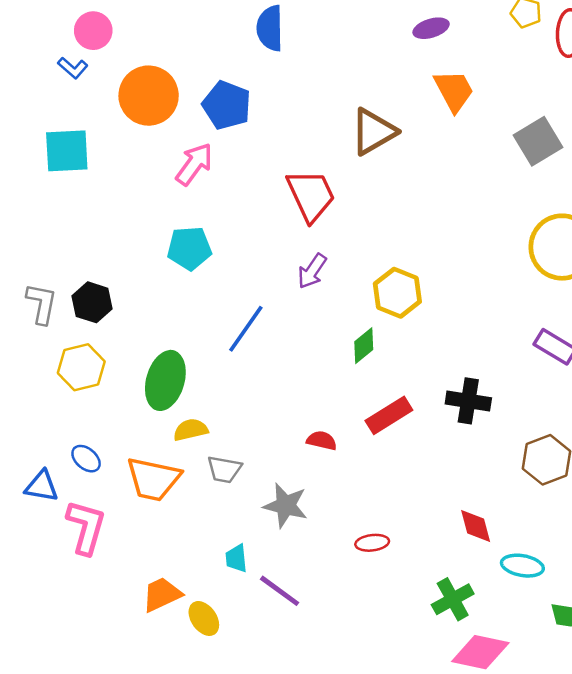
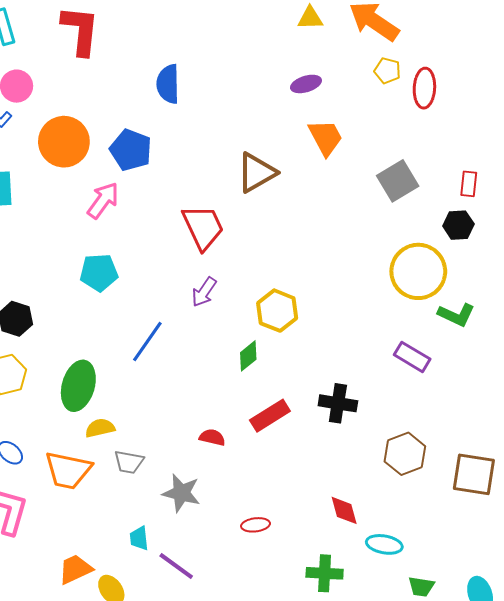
green cross: (453, 599) -> (325, 573), turned 32

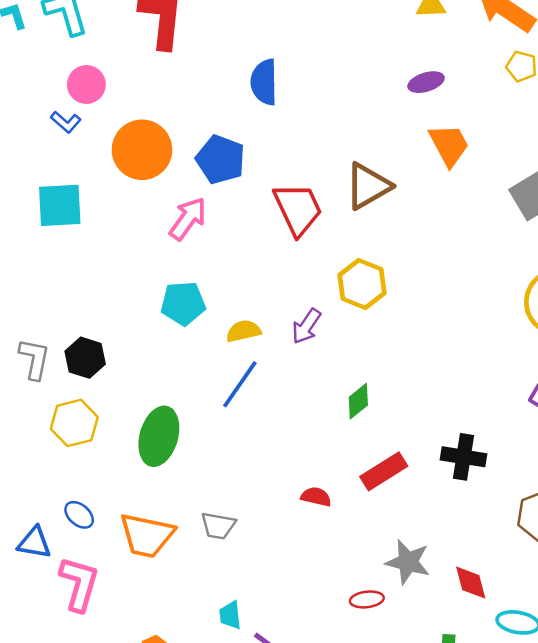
red trapezoid: (203, 227) -> (298, 209), moved
yellow hexagon: (277, 311) -> (362, 284), moved
yellow semicircle: (100, 428) -> (244, 331), moved
gray star: (181, 493) -> (408, 562), moved

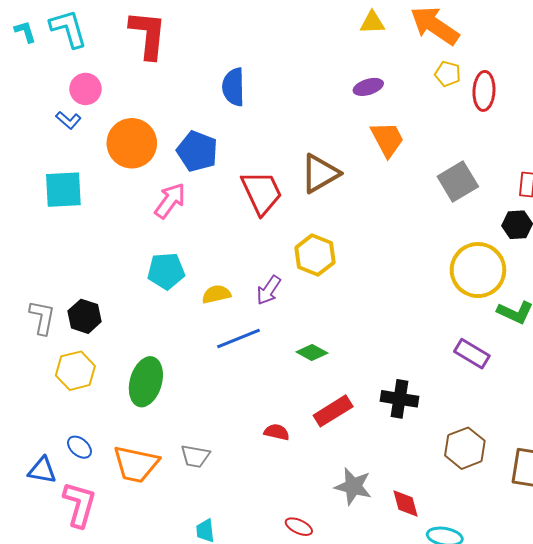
blue line: (240, 384) -> (238, 338), moved, turned 33
green diamond: (358, 401) -> (312, 353), turned 68
red ellipse: (367, 599) -> (299, 527), moved, turned 32

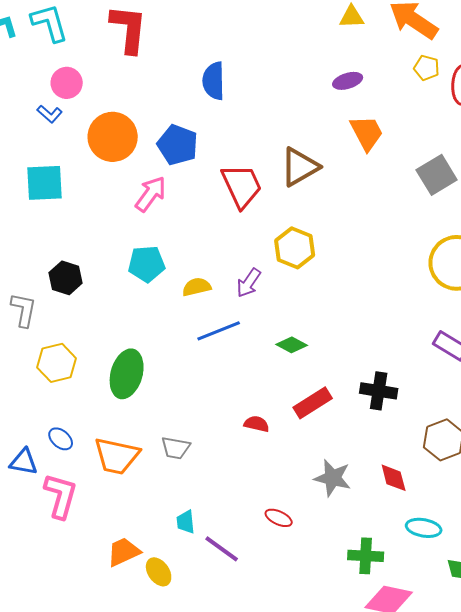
black hexagon: (85, 316) -> (66, 278), moved
red diamond: (405, 503) -> (394, 478), moved

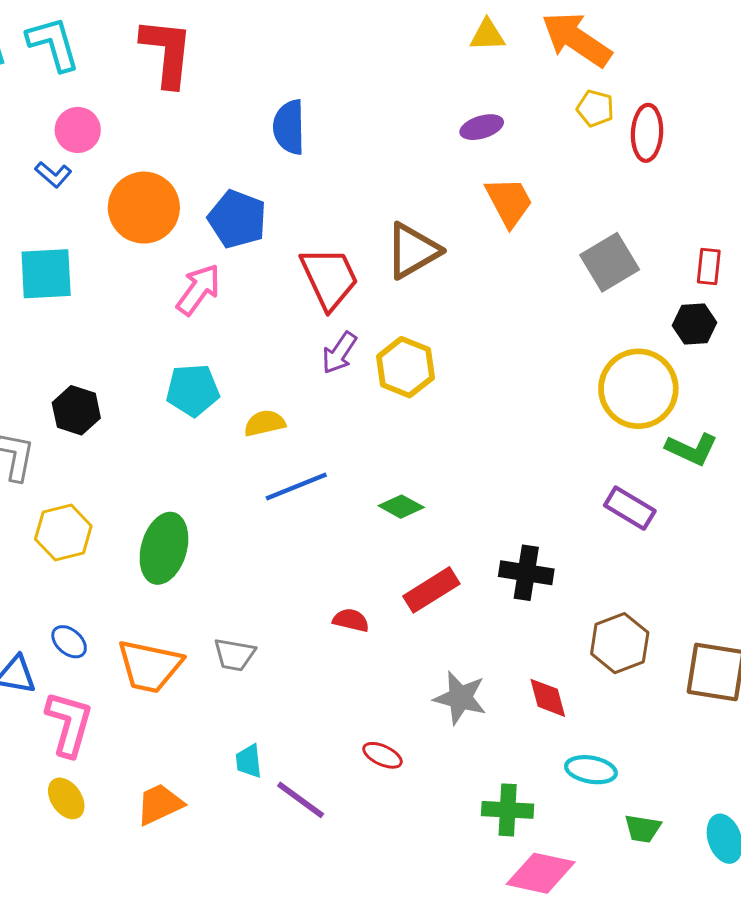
purple arrow: (249, 283) -> (339, 353), moved
yellow ellipse: (159, 572) -> (66, 798), moved

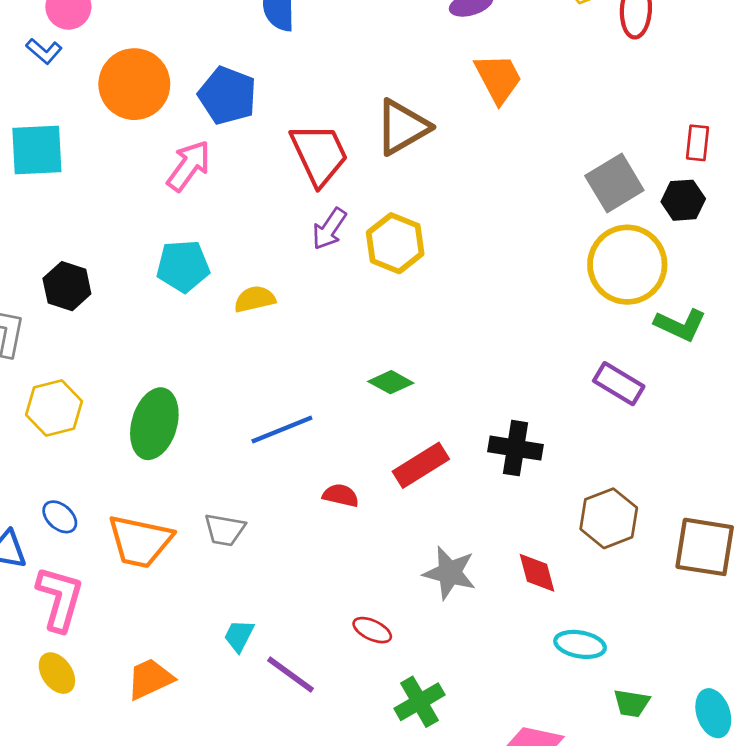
gray square: (610, 262) -> (614, 183), moved
blue line: (296, 486) -> (282, 429), moved
cyan trapezoid: (249, 761) -> (239, 636), turned 33
green cross: (508, 810) -> (419, 702), moved, turned -33

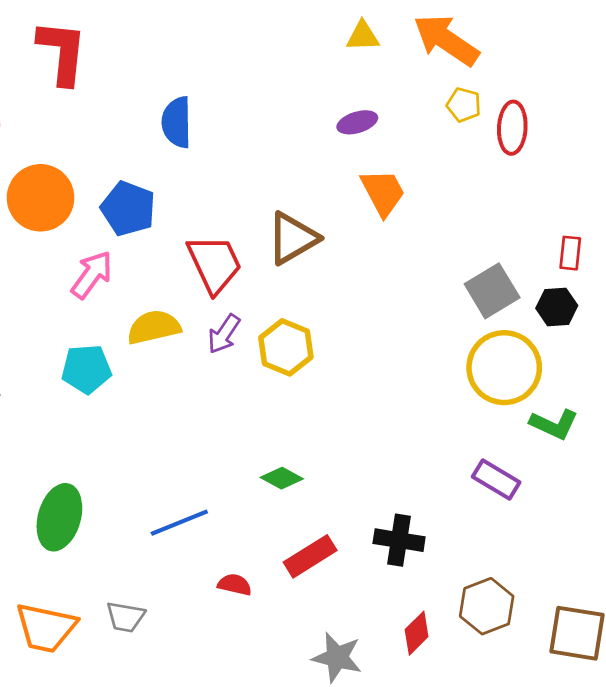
yellow semicircle: (255, 299) -> (154, 327), moved, size x1.4
red diamond: (537, 573) -> (417, 633), moved, turned 60

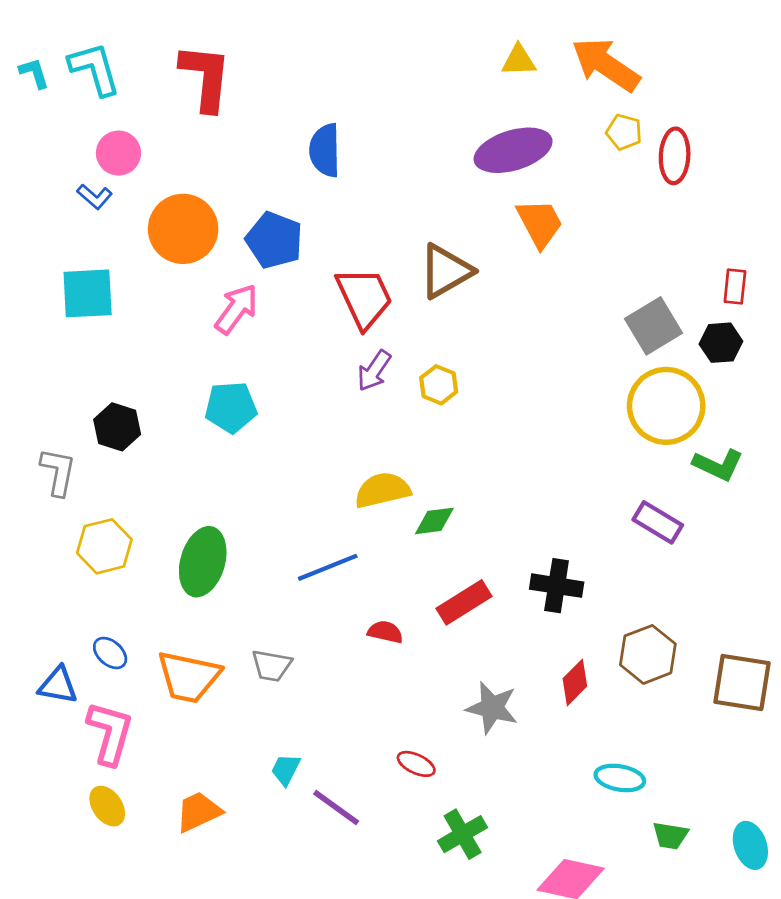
purple ellipse: (357, 122) -> (513, 150), size x1.8
yellow semicircle: (154, 327) -> (382, 490), moved
yellow hexagon: (286, 347) -> (439, 385), size x0.7
green diamond: (282, 478) -> (434, 521), turned -36

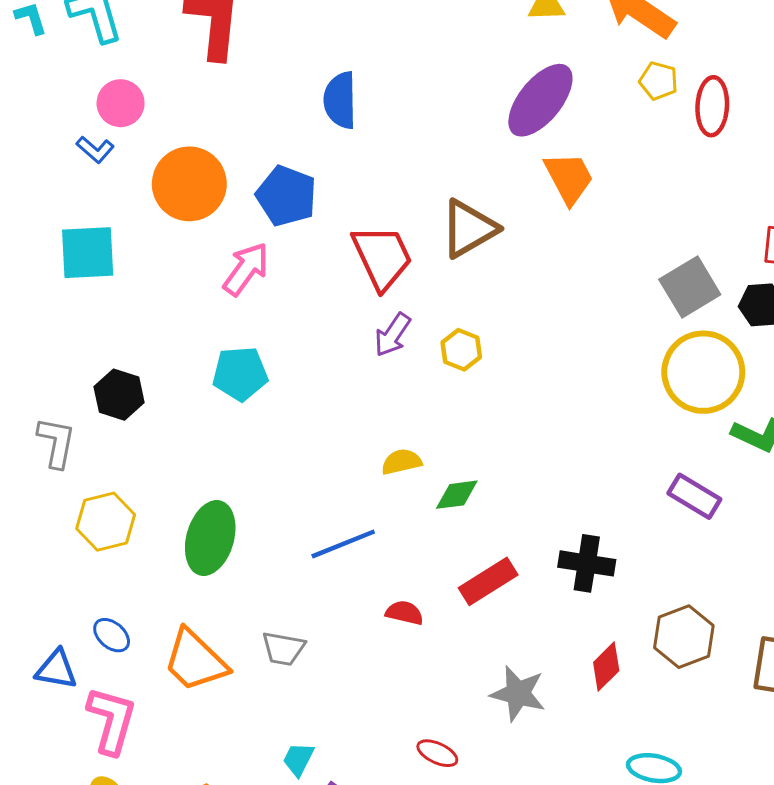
purple ellipse: (513, 150) -> (540, 100), turned -34
yellow semicircle: (382, 490) -> (401, 462), size x0.7
orange trapezoid: (189, 677) -> (195, 661), turned 32

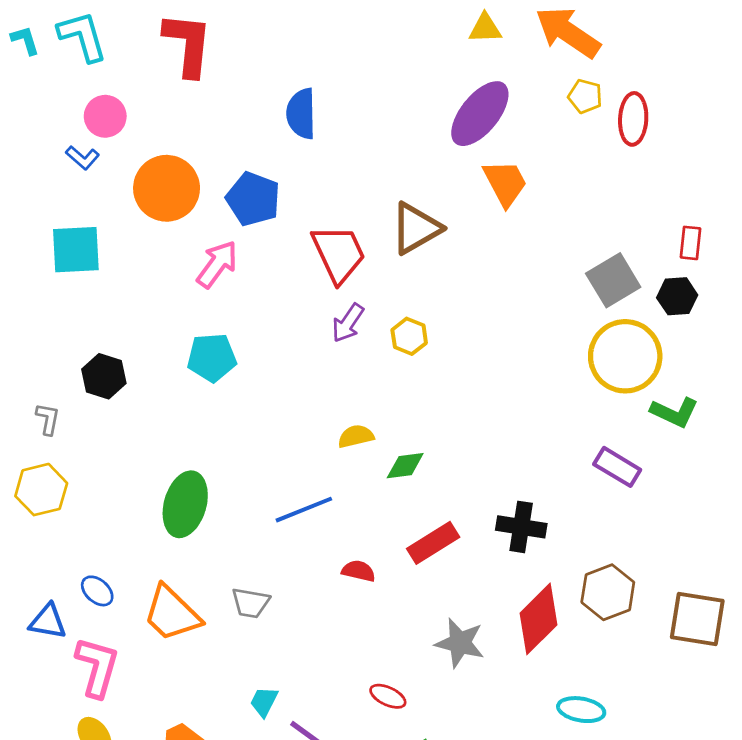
gray L-shape: (56, 442) -> (48, 419), size x0.7
yellow hexagon: (106, 522) -> (41, 490), moved
red diamond: (606, 667) -> (539, 619), size x1.6

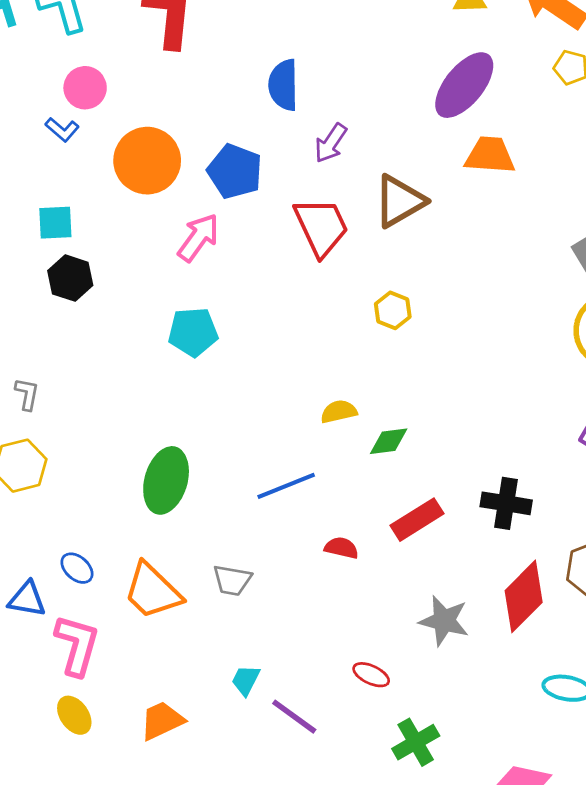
orange trapezoid: (505, 183) -> (490, 155), turned -58
cyan square: (76, 250) -> (55, 223), size x0.7
purple arrow: (348, 323) -> (331, 143), moved
black hexagon: (104, 376) -> (70, 278), moved

